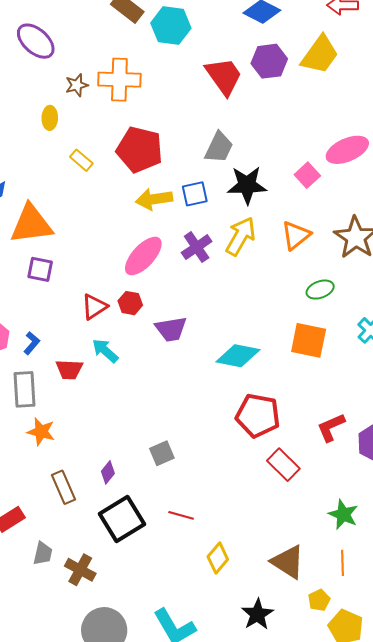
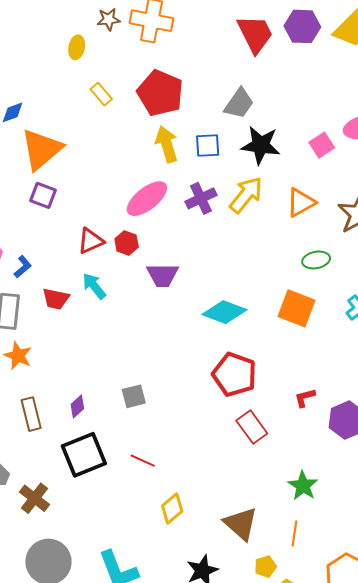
yellow arrow: (154, 199) -> (167, 144), turned 72
orange triangle: (31, 224) -> (41, 149), turned -42
red L-shape: (331, 427) -> (305, 398), size x0.7

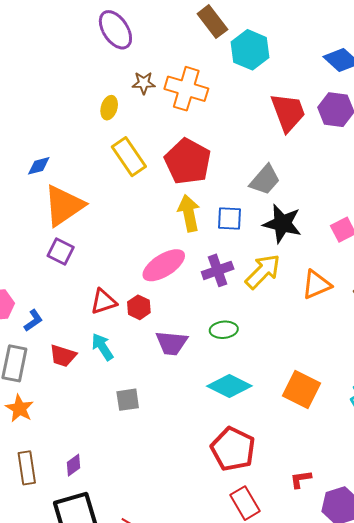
yellow rectangle: (101, 94) -> (129, 157), size x1.6
green ellipse: (316, 260) -> (224, 330), moved
gray square: (134, 396) -> (128, 400), moved

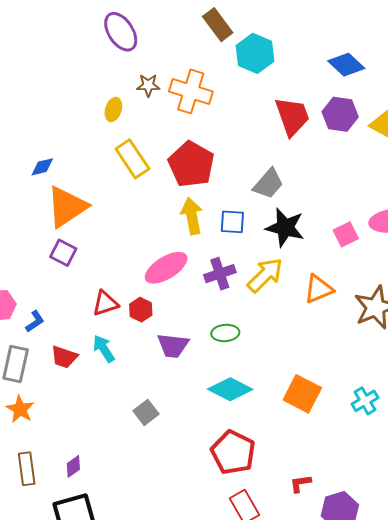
gray square: (128, 400) -> (146, 412), moved, turned -30

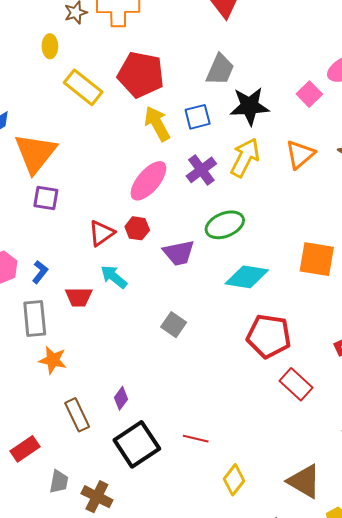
green ellipse: (225, 333) -> (225, 225), size x1.4

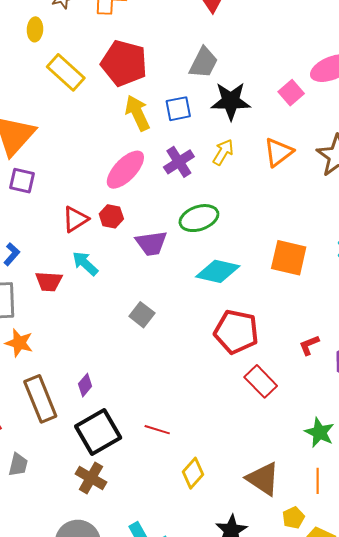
yellow arrow: (245, 158) -> (223, 152), size x0.7
brown rectangle: (77, 415) -> (40, 399), size x1.4
brown cross: (97, 497) -> (91, 478), moved

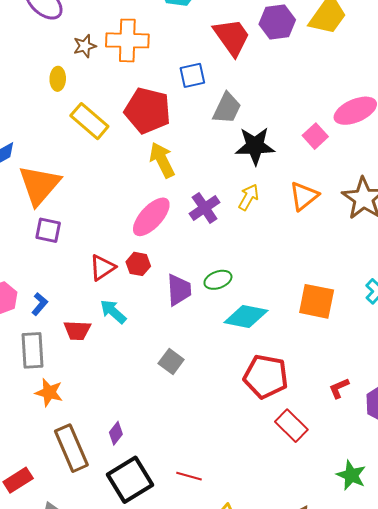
blue square: (178, 109) -> (192, 75), moved
green ellipse: (199, 218) -> (218, 280), moved, size x0.7
purple trapezoid: (151, 243) -> (179, 290), turned -84

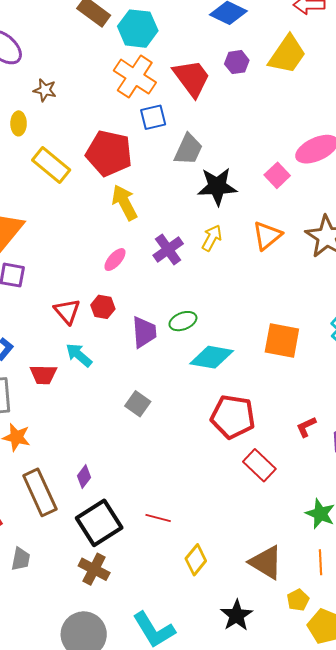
purple hexagon: (277, 22) -> (237, 62), size x0.7
orange cross: (127, 40) -> (135, 77), moved, turned 33
brown star: (85, 46) -> (45, 90), turned 30
pink ellipse: (151, 217) -> (115, 260), size x0.6
red triangle: (102, 268) -> (67, 311), turned -36

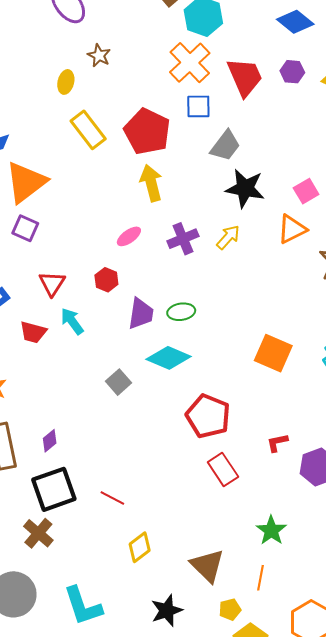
orange triangle: (267, 236) -> (292, 229), moved
red triangle: (67, 311) -> (52, 284), moved
cyan diamond: (212, 357) -> (169, 358), moved

